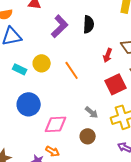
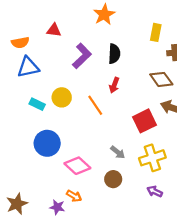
red arrow: (108, 55) -> (114, 85), moved
pink diamond: (56, 124) -> (77, 166), turned 45

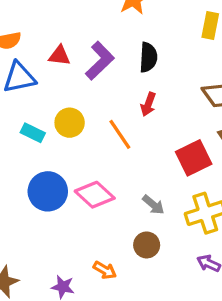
red triangle: (54, 30) -> (60, 56), moved
pink diamond: (77, 166) -> (95, 195), moved
orange arrow: (74, 196) -> (105, 270), moved

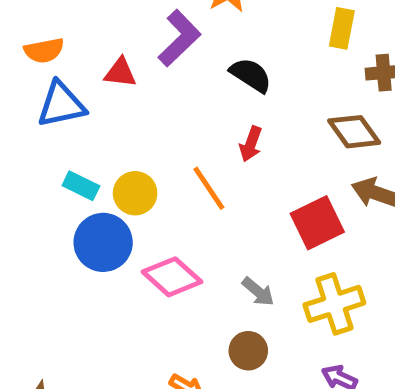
black semicircle: (148, 57) -> (251, 75), turned -60
purple L-shape: (100, 61) -> (179, 38), moved
yellow circle: (70, 123) -> (135, 193), moved
blue circle: (48, 191) -> (103, 242), moved

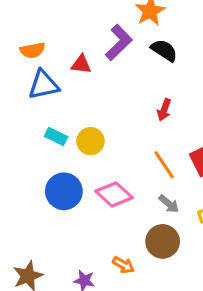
black semicircle: (251, 75) -> (164, 50), moved
orange line: (209, 188) -> (164, 165), moved
blue circle: (103, 242) -> (64, 191), moved
brown circle: (248, 351) -> (163, 241), size x1.4

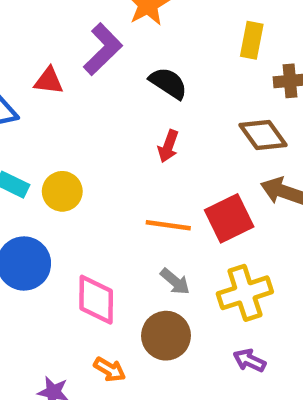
black semicircle: (164, 50) -> (168, 83), moved
orange line: (164, 165) -> (168, 225), turned -48
pink diamond: (114, 194) -> (96, 300), moved, turned 48

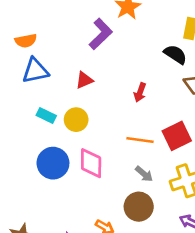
red triangle: (49, 81) -> (84, 80), moved, turned -30
black semicircle: (168, 83) -> (175, 54), moved
pink diamond: (96, 300) -> (91, 163), moved

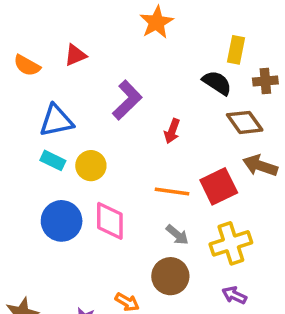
purple L-shape: (101, 34) -> (127, 100), moved
orange semicircle: (26, 41) -> (27, 65), turned 40
blue triangle: (35, 71) -> (56, 121), moved
red triangle: (84, 80) -> (75, 55), moved

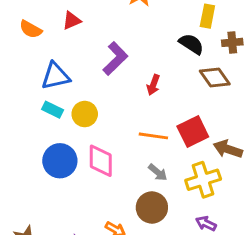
brown arrow: (260, 166) -> (228, 149), moved

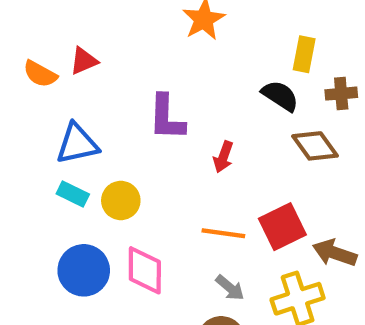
red triangle: (72, 21) -> (84, 61), moved
purple L-shape: (115, 59) -> (167, 118), turned 136

